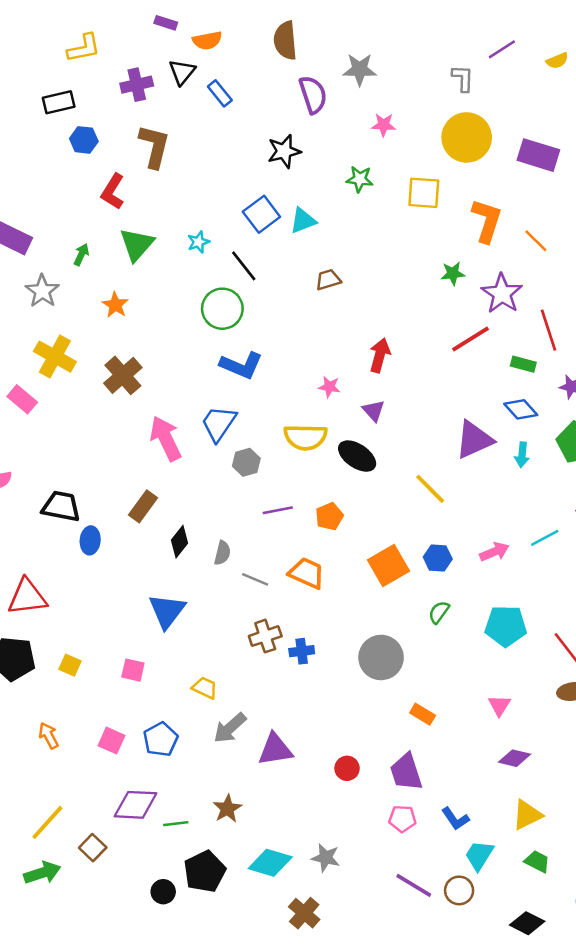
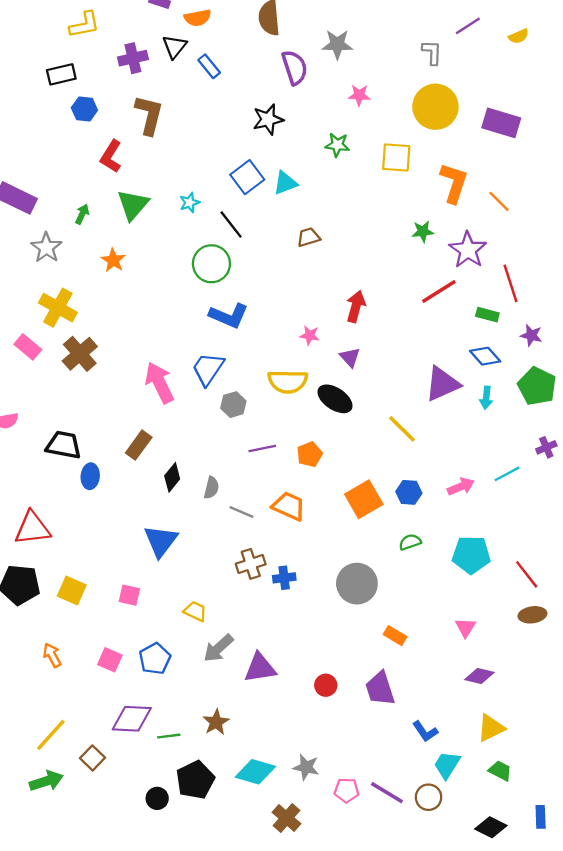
brown cross: (123, 375) -> (80, 354), moved
green semicircle: (439, 612) -> (410, 542), turned 35
yellow square: (70, 665) -> (72, 591), size x1.4
pink pentagon: (402, 819) -> (347, 790), moved

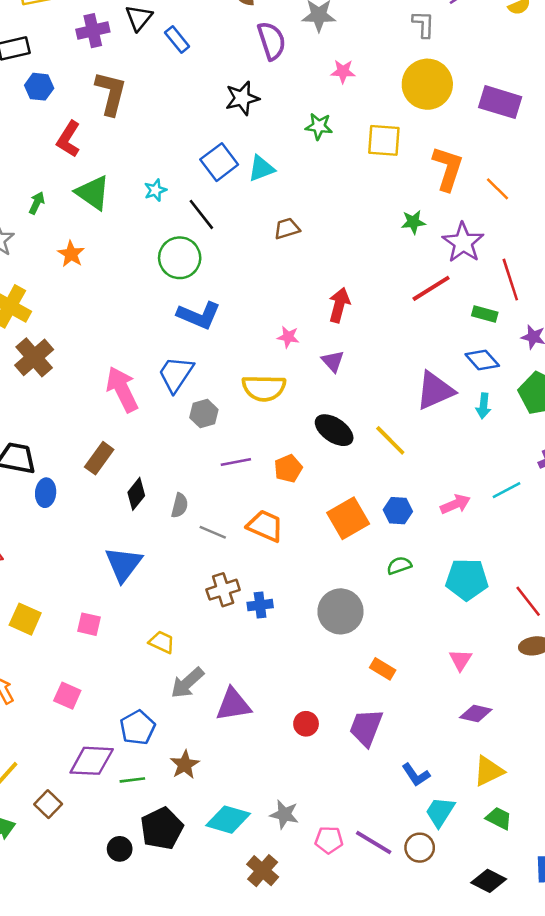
green triangle: (133, 205) -> (93, 193), turned -36
black ellipse: (335, 399) -> (334, 430), moved
blue pentagon: (155, 659) -> (137, 728), moved
purple trapezoid: (380, 689) -> (366, 728), turned 39

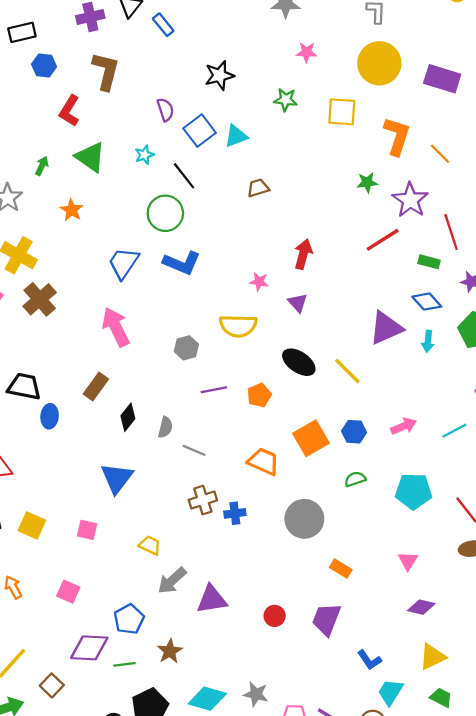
purple semicircle: (272, 41) -> (165, 110), moved, size x0.7
blue trapezoid: (176, 374) -> (123, 263), moved
cyan line: (506, 490) -> (454, 431), moved
orange trapezoid: (265, 526) -> (264, 461), moved

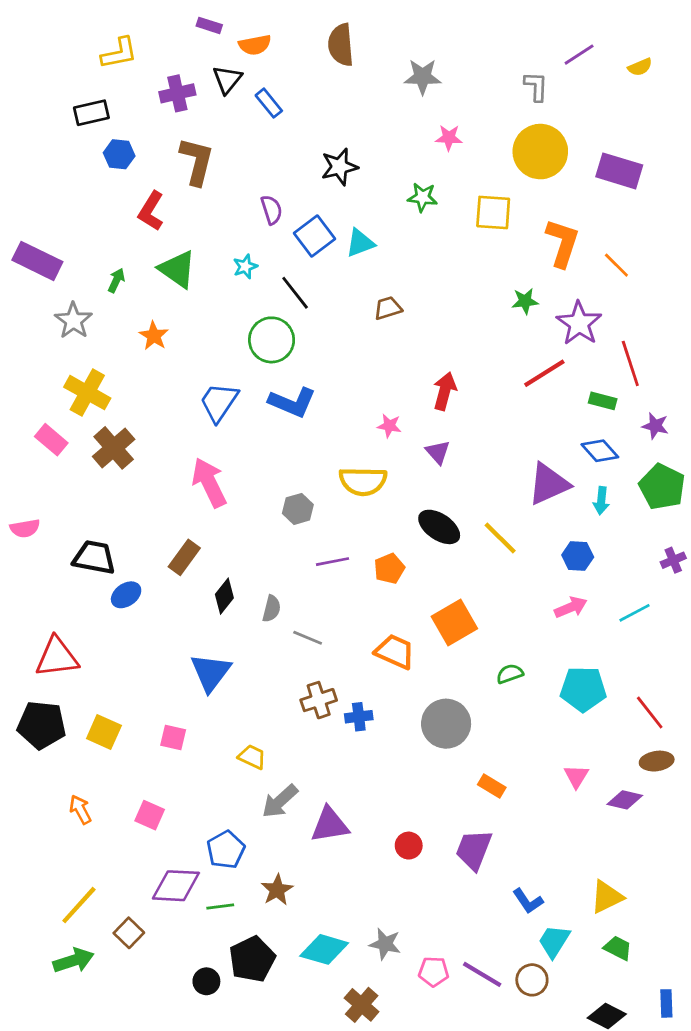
blue ellipse: (50, 416) -> (126, 595), turned 50
blue hexagon: (354, 432) -> (578, 556), moved
purple diamond: (421, 607) -> (625, 800), moved

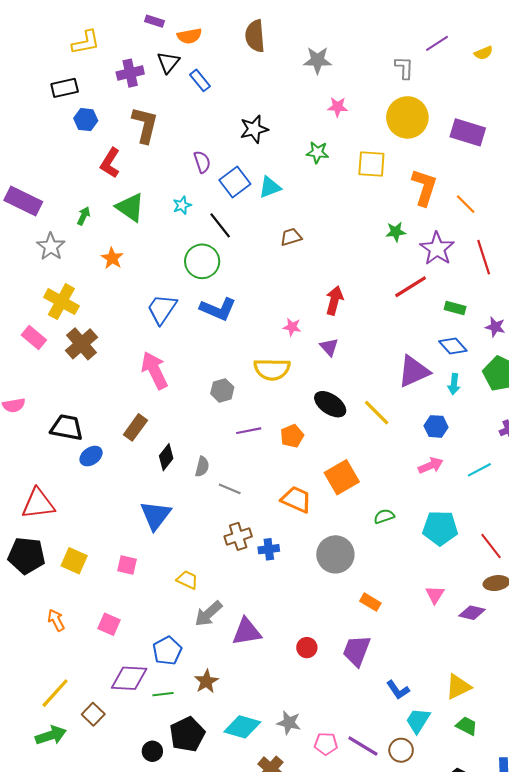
red line: (630, 363) -> (484, 257), moved

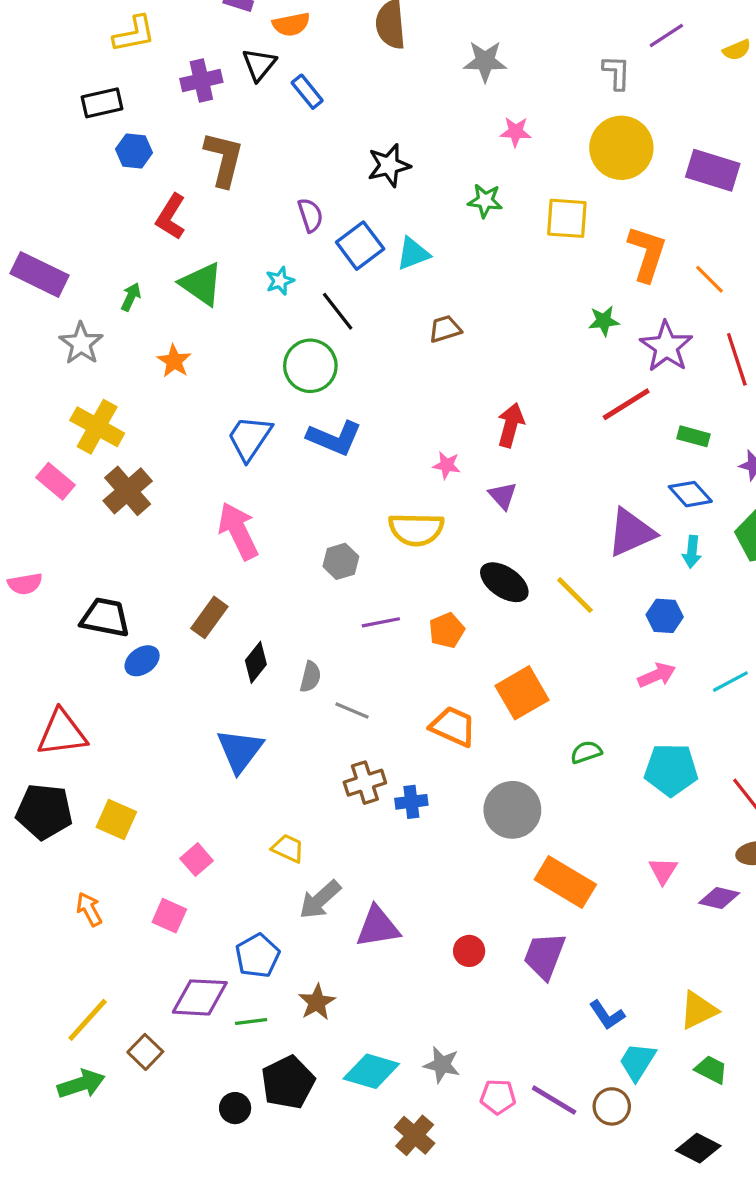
pink square: (127, 565) -> (197, 860), moved, turned 36
orange rectangle: (370, 602) -> (565, 882), size x1.8

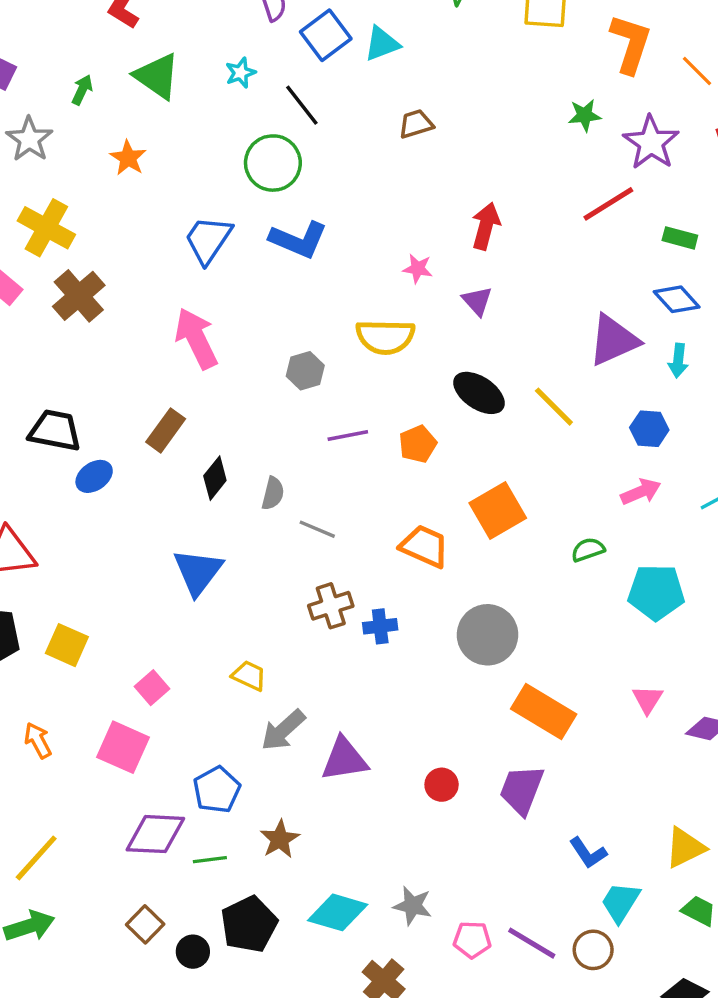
green semicircle: (586, 752) -> (588, 550), moved
pink square: (169, 916) -> (123, 747), size x1.4
brown square: (145, 1052) -> (145, 924), moved

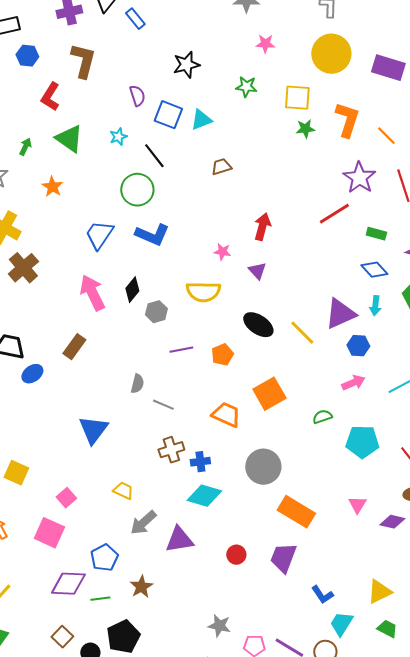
blue square: (326, 35) -> (168, 115), turned -32
green star: (585, 115) -> (305, 129), moved
purple triangle: (614, 340) -> (340, 314), moved
black diamond: (215, 478) -> (132, 290), moved
cyan diamond: (338, 912) -> (204, 496), moved

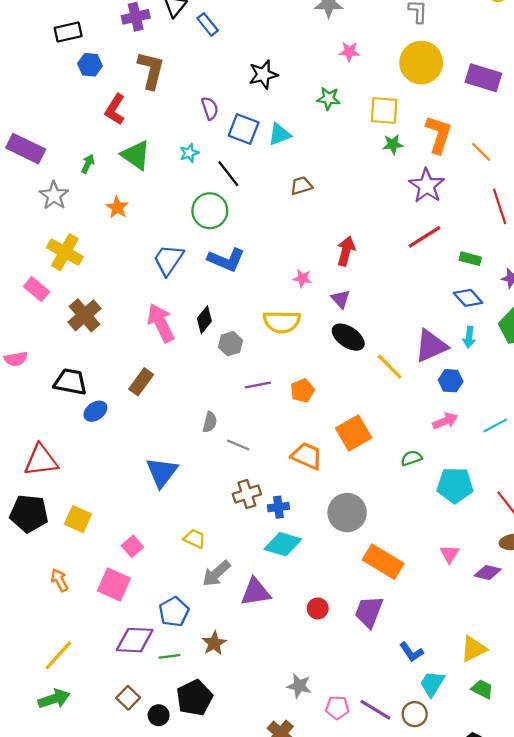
purple star: (359, 178) -> (427, 186), moved
brown cross: (23, 268) -> (85, 315), moved
black ellipse: (258, 325) -> (348, 337), moved

